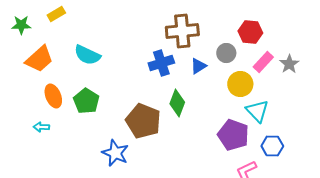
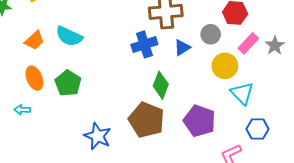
orange trapezoid: (39, 59) -> (34, 40), moved, size x0.7
brown pentagon: (143, 121) -> (146, 120), moved
purple pentagon: (233, 135) -> (199, 121), moved

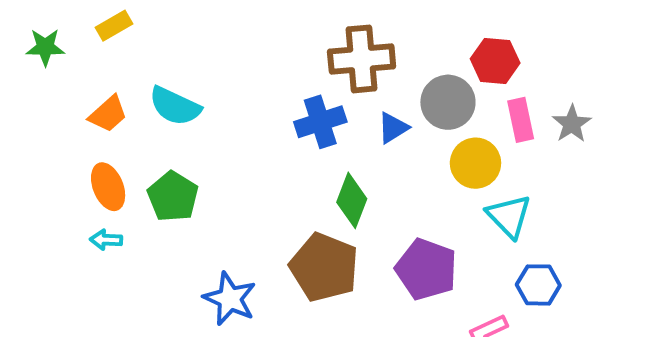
gray circle: (211, 34) -> (448, 102), size x1.4
pink rectangle: (248, 43) -> (521, 120), turned -55
cyan arrow: (22, 110) -> (106, 240), moved

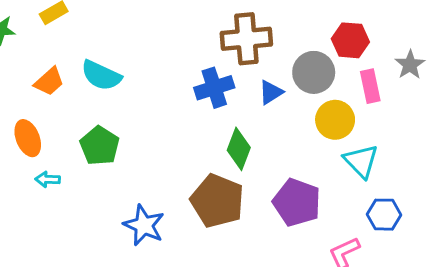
gray star: (572, 124) -> (410, 65), moved
orange ellipse: (108, 187) -> (28, 138), moved

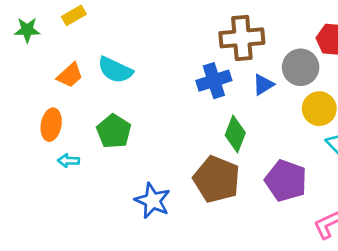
orange ellipse: (28, 138) -> (51, 125), turned 32

